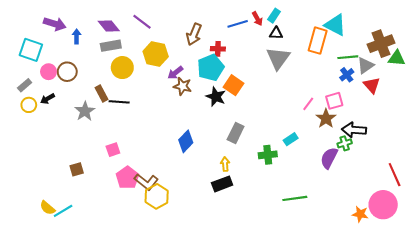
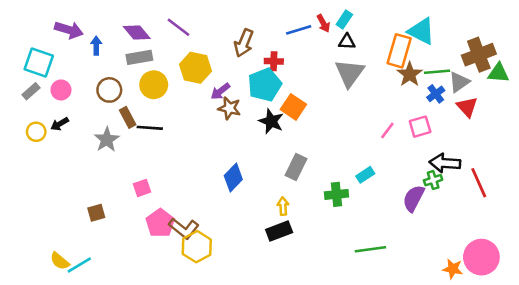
brown circle: (67, 72) -> (109, 90), moved
gray rectangle: (25, 85) -> (31, 91), moved
brown star: (326, 118) -> (410, 74), moved
red line: (395, 175) -> (479, 183), moved

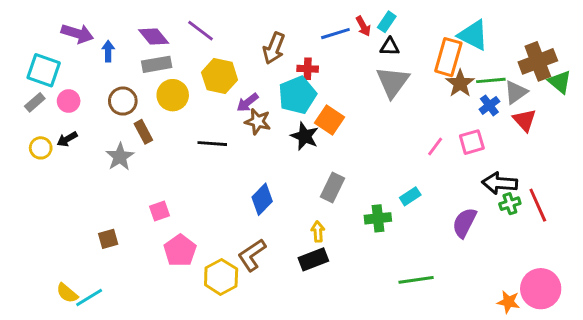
green triangle: (498, 73) -> (560, 82), turned 35
black line: (150, 128) -> (212, 144), moved
green cross: (433, 180) -> (510, 204), moved
brown L-shape: (184, 228) -> (252, 255), moved, turned 108

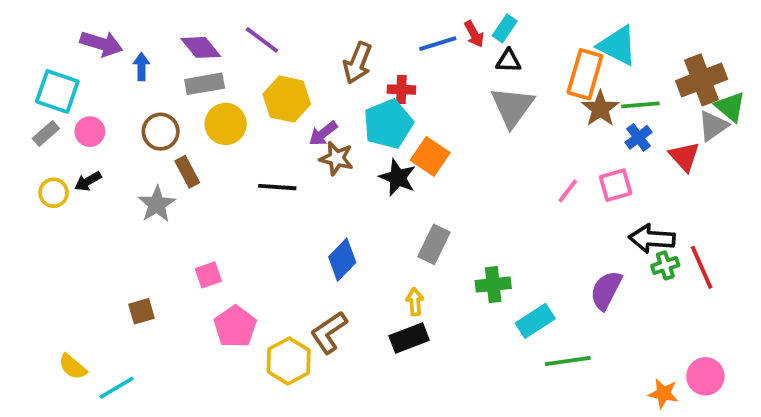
gray triangle: (516, 92) -> (713, 126), moved
cyan rectangle: (410, 196) -> (535, 321), moved, size x1.4
green line: (416, 280) -> (568, 361), moved
pink circle: (541, 289) -> (705, 376), size x0.7
yellow semicircle: (67, 293) -> (73, 367), moved

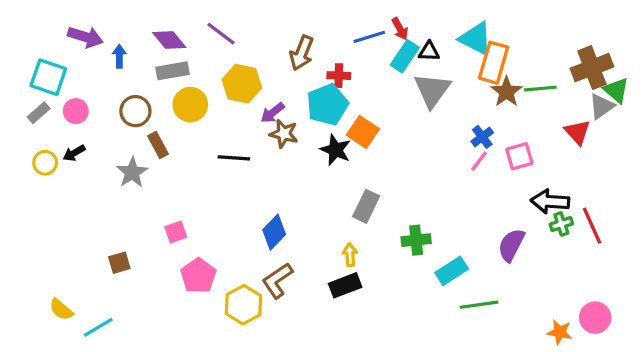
cyan rectangle: (505, 28) -> (405, 56), moved, size x1.4
cyan triangle: (617, 46) -> (476, 39), moved
blue cross: (639, 137) -> (482, 137), moved
blue diamond: (342, 260) -> (274, 232), moved

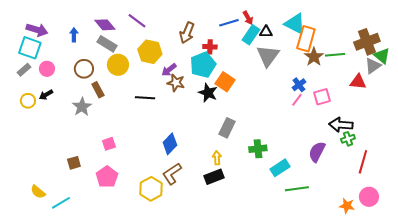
purple arrow: (85, 37) -> (37, 30), moved
gray rectangle: (173, 71) -> (107, 44), turned 42
red triangle: (577, 132) -> (358, 82), turned -42
red line: (592, 226) -> (363, 162), moved, turned 40
pink pentagon: (198, 276) -> (107, 177), moved

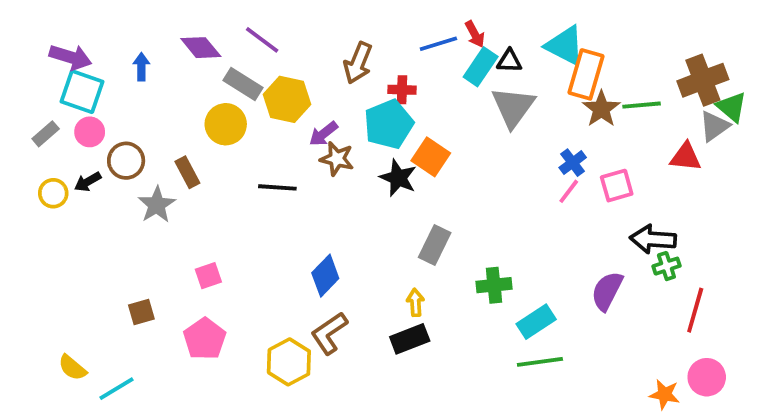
gray rectangle: (107, 44) -> (243, 84), moved
cyan square: (30, 48) -> (82, 92), moved
brown circle: (84, 69) -> (126, 161), moved
green line: (297, 189) -> (540, 362), moved

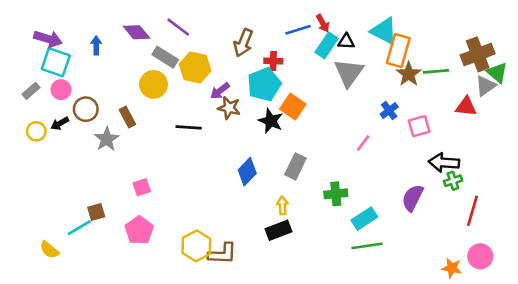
pink line: (569, 191) -> (363, 143), moved
blue diamond: (325, 276) -> (247, 172), moved
brown L-shape: (329, 333) -> (222, 254), moved, turned -144
cyan line: (116, 389) -> (79, 228), moved

